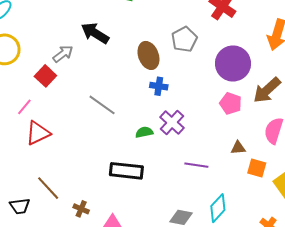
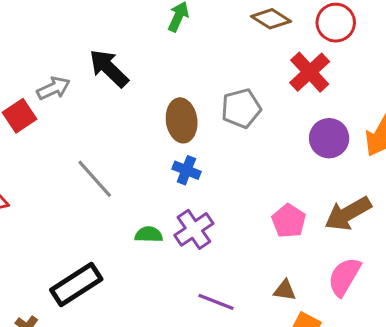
purple circle: (233, 63) -> (329, 138), moved, size x0.7
black rectangle: (126, 171) -> (76, 284), moved, turned -52

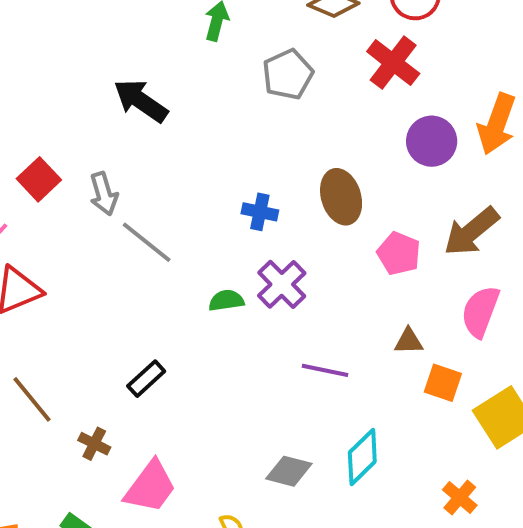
gray arrow: (54, 88) -> (104, 194), moved, turned 108
gray pentagon: (241, 108) -> (288, 74), moved
brown ellipse: (182, 120) -> (341, 197), moved
black rectangle: (76, 284) -> (146, 379), size x0.6

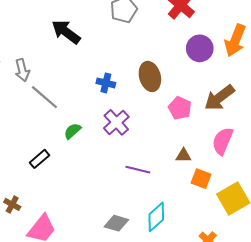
black arrow: (141, 101) -> (66, 32), moved
green semicircle: (226, 300) -> (72, 131), moved, turned -36
black rectangle: (146, 379) -> (40, 159), moved

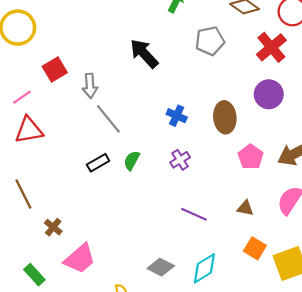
purple circle: (200, 48) -> (269, 94), moved
purple cross: (116, 122) -> (180, 160), size x0.7
green semicircle: (72, 131) -> (132, 160), turned -30
black rectangle: (40, 159) -> (98, 163), moved
orange square: (201, 179) -> (255, 248), moved

